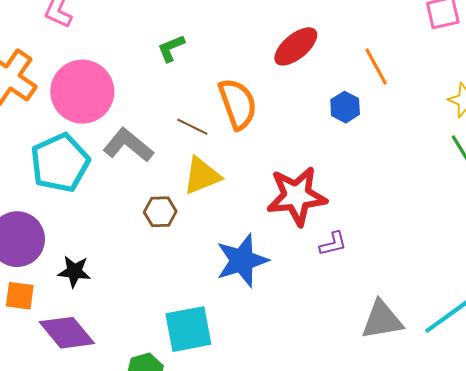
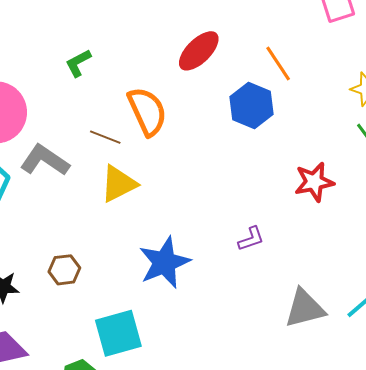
blue hexagon: (345, 107) -> (251, 105), size x1.5
red star: (297, 196) -> (314, 182), moved, size x0.7
brown hexagon: (160, 212) -> (64, 270), moved

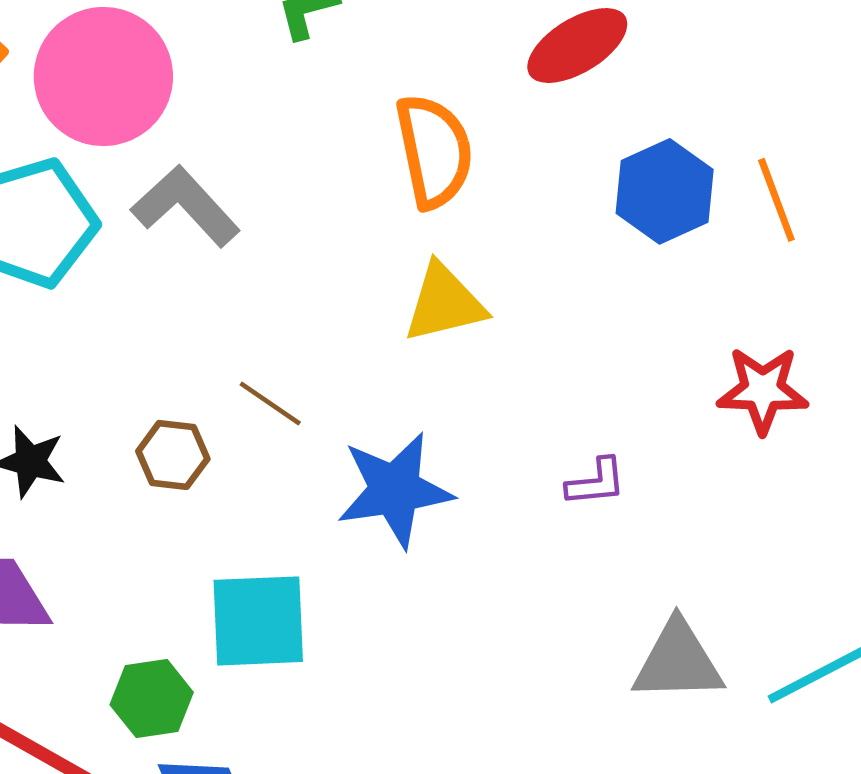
orange line: (278, 64) -> (776, 200), moved
brown line: (105, 137) -> (270, 403), moved
yellow triangle: (119, 184) -> (444, 303), moved

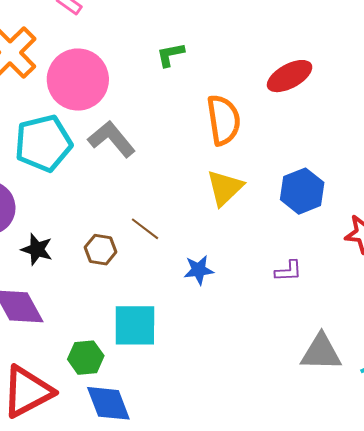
blue hexagon: (665, 191) -> (302, 191), moved
yellow triangle: (444, 303) -> (225, 188), turned -33
blue star: (395, 490) -> (199, 270), size x0.6

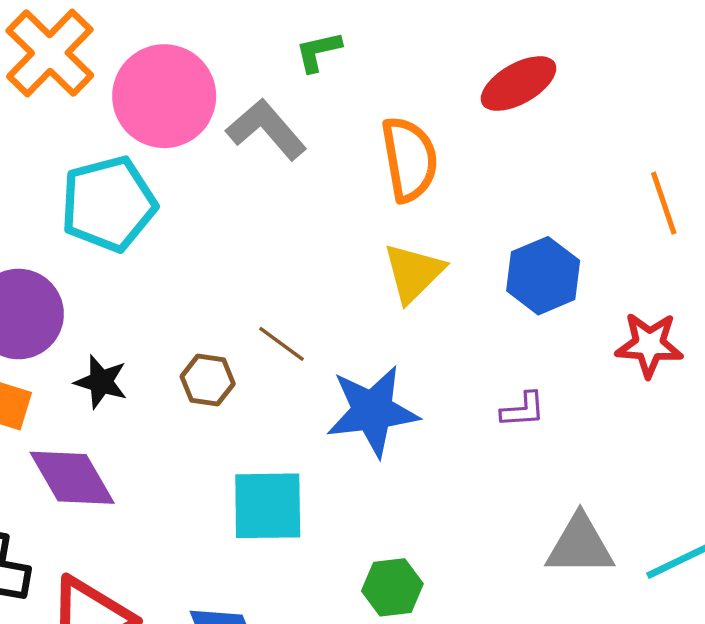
gray L-shape: (112, 139) -> (266, 129), moved
blue star: (199, 270) -> (372, 411), size x1.8
green hexagon: (86, 358) -> (392, 587), moved

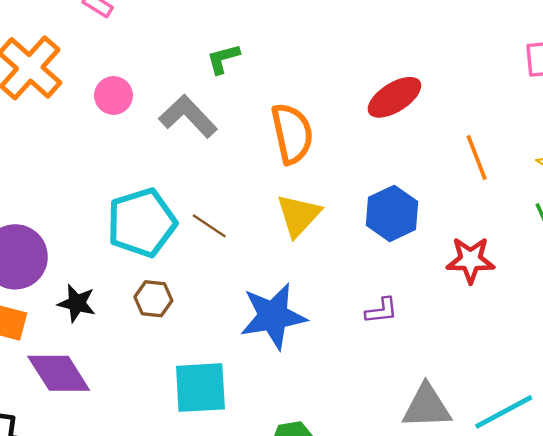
red ellipse: (519, 84) -> (394, 97), moved
pink circle: (164, 96) -> (114, 96), size x0.5
cyan pentagon: (108, 204) -> (142, 223), moved
brown line: (281, 344) -> (209, 226), moved

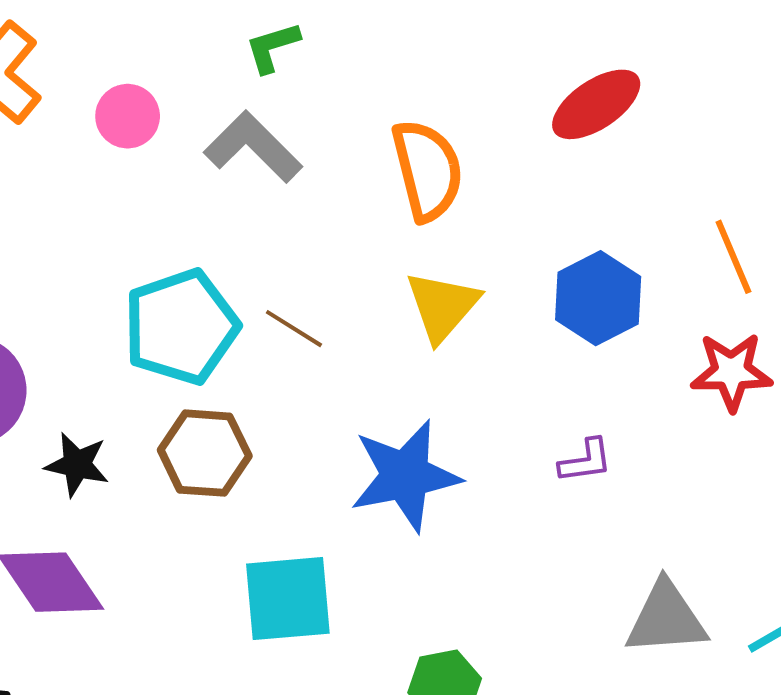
green L-shape: (223, 59) -> (272, 47), moved
orange line: (477, 157) -> (733, 257), moved
brown hexagon: (153, 299) -> (205, 453), size x1.4

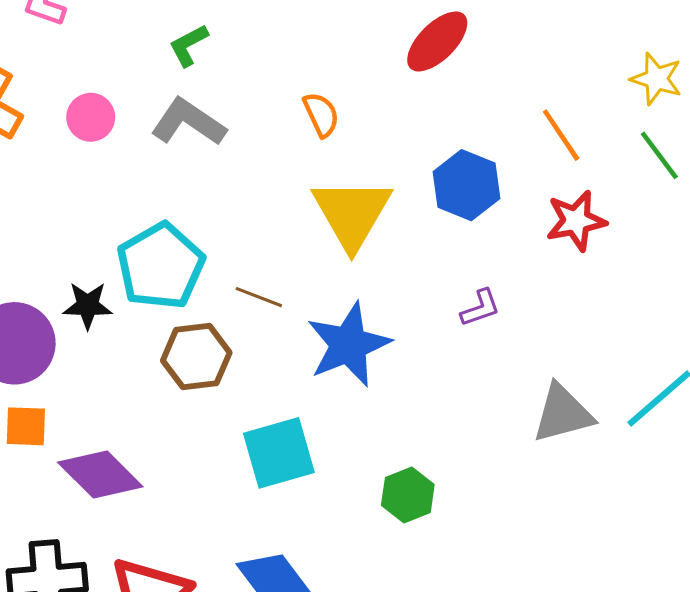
orange semicircle: (427, 170) -> (321, 115), size x0.6
yellow triangle: (442, 306) -> (352, 213), size x1.4
brown line: (294, 329) -> (259, 297), moved
black star: (77, 464) -> (88, 305), moved

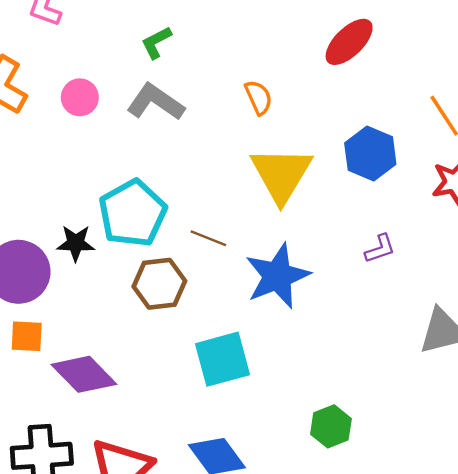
green hexagon: (408, 495) -> (331, 426), moved

